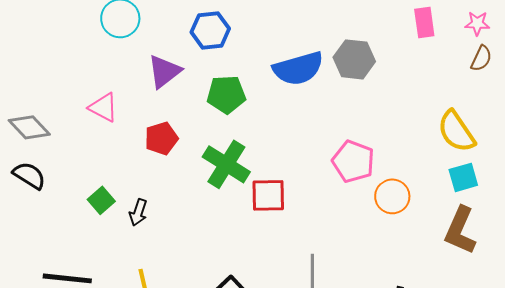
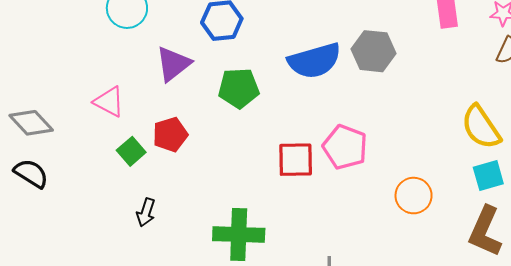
pink pentagon: (353, 161) -> (345, 147), moved
green cross: (226, 164) -> (239, 235), moved, turned -30
red square: (268, 195) -> (296, 160), moved
green square: (101, 200) -> (131, 151), moved

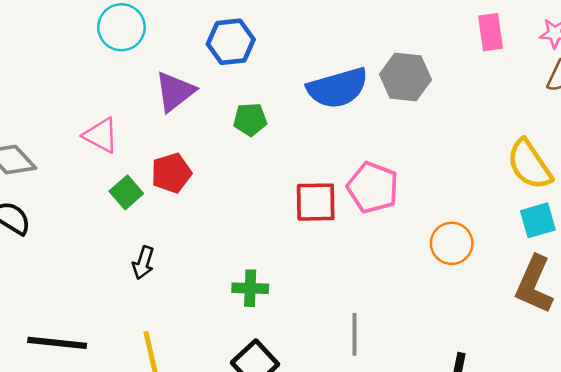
green pentagon: (239, 88) -> (250, 119), size x0.7
green cross: (239, 235) -> (250, 288), size x0.6

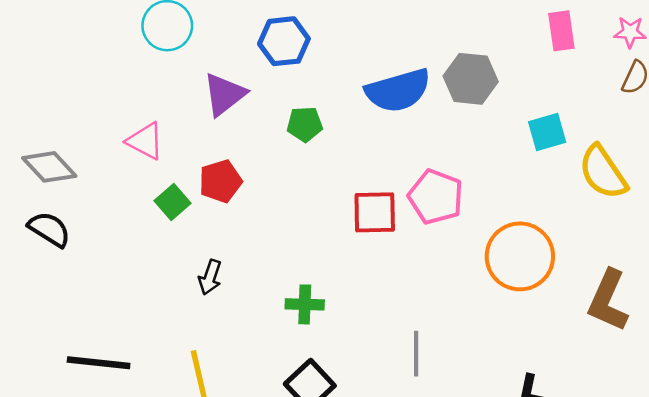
cyan square: (538, 220) -> (547, 132), moved
orange circle: (452, 243) -> (520, 256), size x1.5
black arrow: (143, 263) -> (210, 277), moved

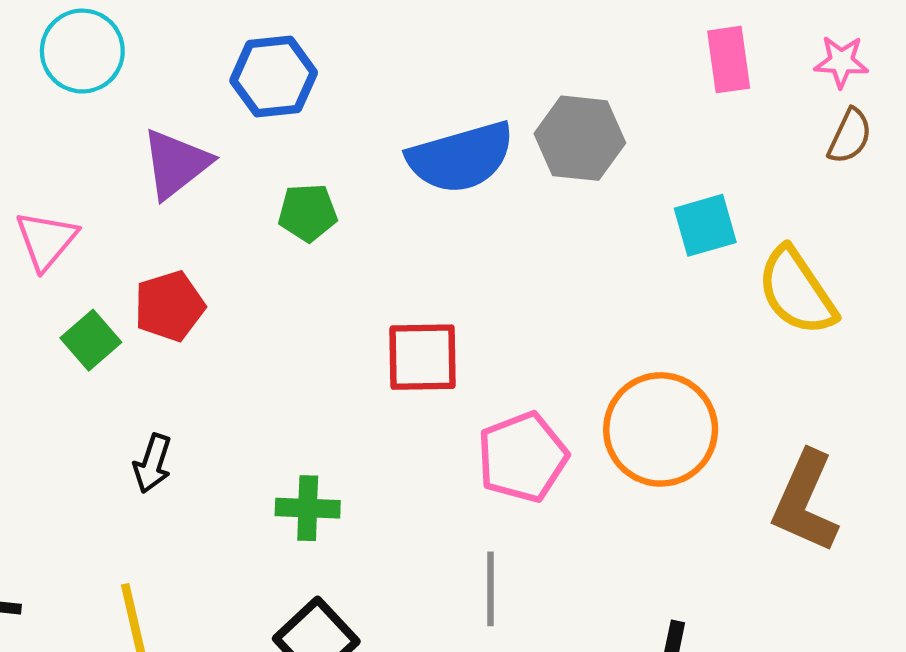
pink triangle: (145, 141) -> (46, 240), turned 42
pink pentagon: (436, 197) -> (522, 457), moved, turned 30

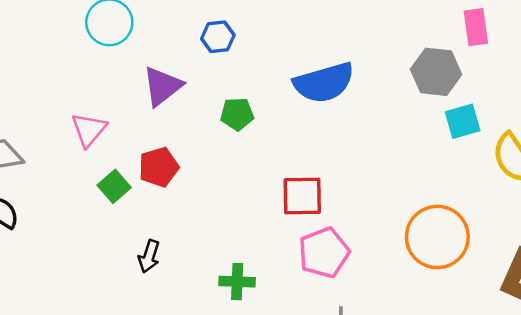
blue hexagon: (274, 77) -> (218, 37), size x0.7
gray hexagon: (580, 138) -> (436, 72), moved
pink pentagon: (522, 457) -> (324, 253), moved

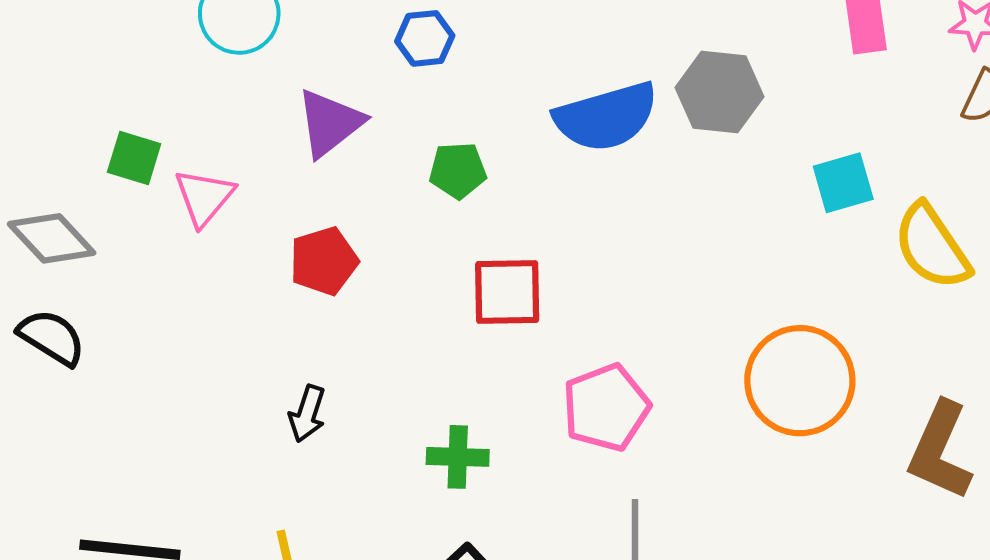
gray hexagon: (436, 72) -> (719, 92), moved
green square: (114, 186) -> (134, 158), moved, turned -32
red square: (302, 196) -> (507, 292), moved

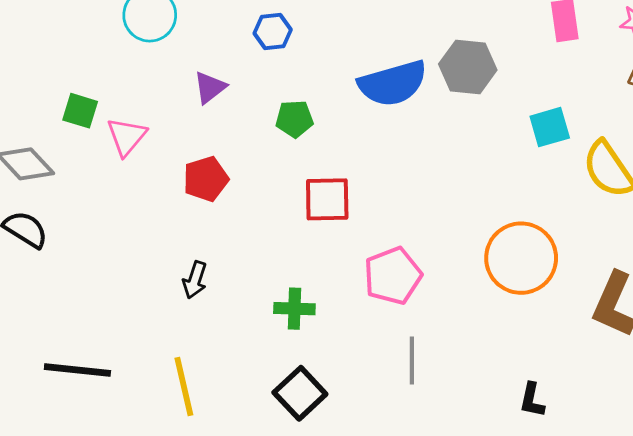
purple triangle: (330, 123) -> (210, 87), size x0.7

